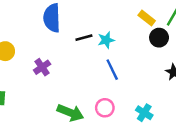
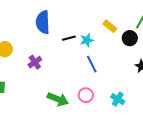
yellow rectangle: (147, 18) -> (110, 26), moved

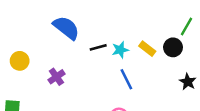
blue semicircle: (43, 22) -> (66, 28), turned 130
yellow rectangle: (110, 26) -> (147, 49), moved

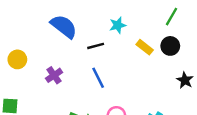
green line: (186, 27) -> (171, 17), moved
cyan star: (120, 50) -> (118, 25), moved
blue line: (126, 79) -> (98, 78), moved

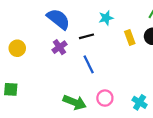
yellow rectangle: (145, 47) -> (130, 37), turned 32
purple cross: (54, 75) -> (59, 47), moved

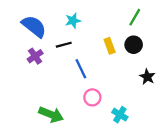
cyan star: (106, 18) -> (73, 21), moved
blue line: (89, 64) -> (81, 69), moved
pink circle: (105, 98) -> (92, 97), moved

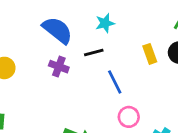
purple cross: (35, 56) -> (59, 67), turned -35

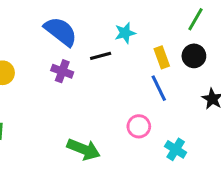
cyan star: (105, 23) -> (125, 33), moved
blue line: (115, 82) -> (159, 88), moved

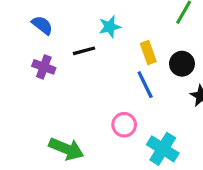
blue semicircle: (61, 31) -> (42, 25), size x0.6
black circle: (194, 56) -> (182, 64), moved
cyan cross: (176, 149) -> (163, 149), size x1.4

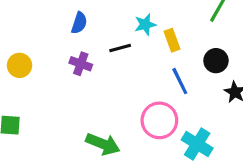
blue semicircle: (42, 25) -> (79, 23), turned 70
yellow rectangle: (148, 52) -> (172, 40), moved
pink circle: (124, 125) -> (159, 120), size x1.5

